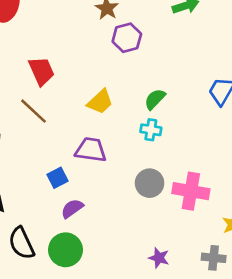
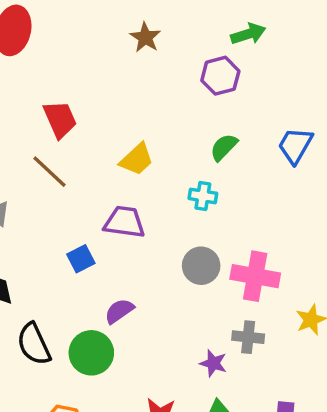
purple hexagon: (127, 38) -> (220, 76), moved
green semicircle: (155, 99) -> (224, 147), moved
purple semicircle: (72, 208) -> (119, 311), moved
gray cross: (214, 258) -> (248, 337), moved

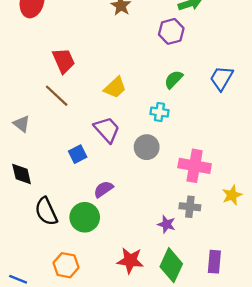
purple trapezoid: (124, 222) -> (107, 130), turned 40
gray circle: (201, 266) -> (147, 147), moved

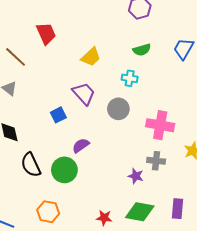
green semicircle: (174, 79) -> (142, 50), turned -150
brown line: (57, 96) -> (16, 57), moved
red star: (130, 261) -> (104, 218), moved, size x0.7
green diamond: (171, 265) -> (140, 212), turned 76

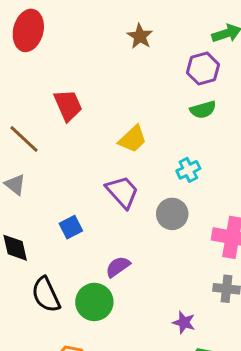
green semicircle: (142, 50) -> (203, 110), moved
cyan cross: (130, 78) -> (188, 170), turned -35
blue square: (58, 115) -> (71, 227), moved
purple star: (136, 176) -> (184, 323), moved

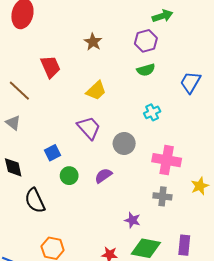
brown star: (140, 36) -> (93, 42), moved
cyan cross: (188, 170) -> (152, 112), moved
purple semicircle: (118, 267) -> (103, 176), moved
green circle: (94, 302) -> (69, 176), moved, size x0.7

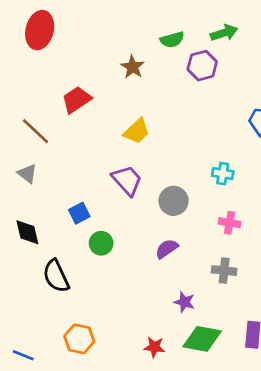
red trapezoid: (50, 67) -> (77, 100), turned -100
green semicircle: (146, 70) -> (172, 40), moved
cyan cross: (152, 112) -> (223, 174), moved, turned 35
pink cross: (167, 160) -> (230, 223), size x0.6
purple semicircle: (103, 176) -> (167, 249), moved

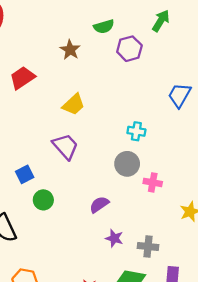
green arrow: (224, 33) -> (161, 21), moved, turned -40
cyan cross: (223, 174) -> (136, 131), moved
gray circle: (174, 201) -> (127, 164), moved
gray cross: (224, 271) -> (148, 246), moved
purple star: (184, 302) -> (114, 238), moved

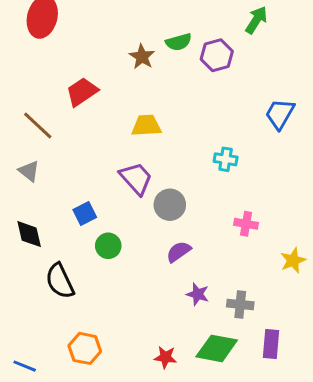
green semicircle: (104, 27) -> (179, 42), moved
yellow trapezoid: (74, 105) -> (146, 126), turned -140
gray circle: (127, 164) -> (170, 205), moved

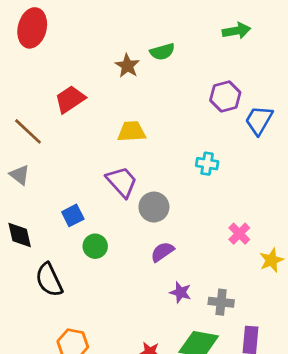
green arrow: (256, 20) -> (236, 31), turned 48
purple hexagon: (217, 55) -> (225, 96), moved
pink cross: (246, 224) -> (239, 234), moved, turned 35

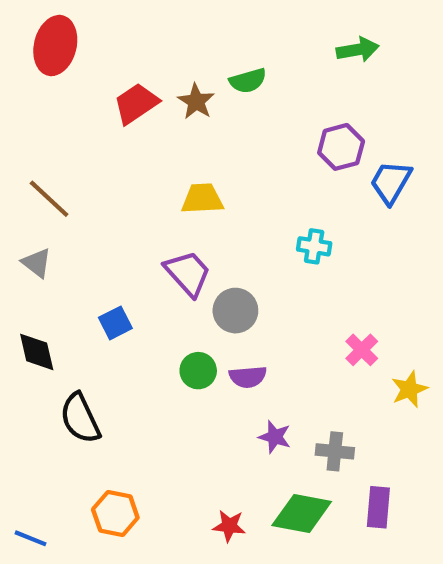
red trapezoid: (70, 99) -> (136, 103), moved
green circle: (95, 246) -> (198, 371), moved
purple semicircle: (162, 252) -> (248, 377), turned -150

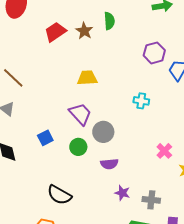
green semicircle: (248, 81) -> (109, 21), turned -78
green circle: (198, 371) -> (78, 147), moved
black semicircle: (80, 418) -> (59, 195), moved, turned -35

